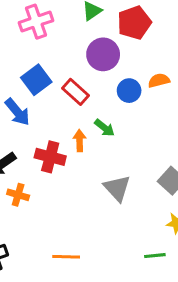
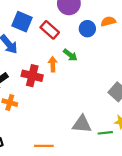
blue square: (36, 80) -> (22, 22), turned -30
gray triangle: (117, 188) -> (82, 124), moved, turned -42
green line: (155, 256) -> (105, 133), moved

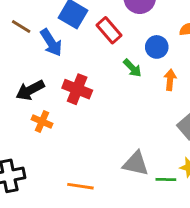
blue circle: (87, 29) -> (157, 47), moved
orange arrow: (53, 64) -> (170, 80), moved

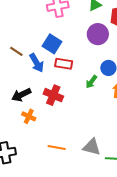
red rectangle: (109, 30) -> (64, 64), moved, turned -42
green arrow: (132, 68) -> (91, 82), turned 80
orange line: (80, 186) -> (57, 147), moved

